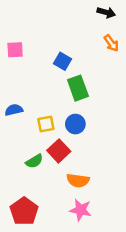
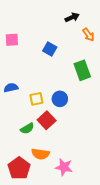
black arrow: (106, 12) -> (72, 17), moved, turned -40
green rectangle: (78, 88) -> (82, 70), moved
orange semicircle: (78, 180) -> (40, 154), moved

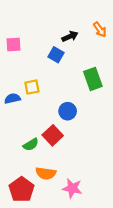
black arrow: (72, 17) -> (70, 36), moved
orange arrow: (88, 35) -> (100, 30), moved
yellow square: (36, 99) -> (32, 87), moved

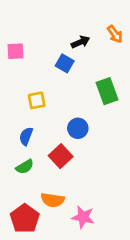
blue semicircle: (12, 99) -> (26, 136), moved, turned -56
green semicircle: (31, 145) -> (25, 167), moved

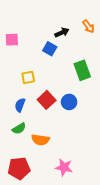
blue circle: (78, 128) -> (69, 102), moved
red square: (61, 156) -> (47, 100), moved
orange semicircle: (53, 200) -> (40, 140), moved
red pentagon: (25, 219) -> (19, 168), turned 30

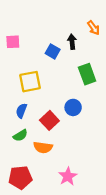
black arrow: (62, 32) -> (72, 42), moved, turned -72
yellow square: (28, 77) -> (30, 82), size x1.5
red square: (47, 100) -> (49, 120), moved
pink star: (64, 167) -> (68, 176), turned 30

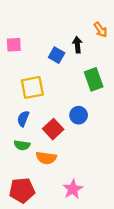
green semicircle: (20, 135) -> (22, 145), turned 40

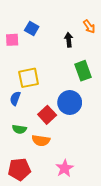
blue square: (57, 55) -> (32, 29), moved
blue circle: (79, 115) -> (70, 103), size x1.5
blue semicircle: (23, 119) -> (15, 98), moved

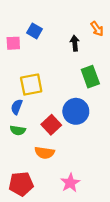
green semicircle: (19, 129) -> (18, 130), moved

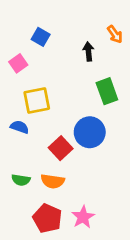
pink square: (13, 43) -> (18, 63), moved, turned -32
blue semicircle: (17, 107) -> (20, 127), turned 88
green semicircle: (18, 130) -> (21, 180), moved
red pentagon: (21, 184) -> (47, 218), moved, turned 30

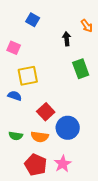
blue square: (41, 37) -> (33, 20), moved
pink square: (18, 63) -> (14, 48), turned -32
blue circle: (90, 132) -> (68, 128), moved

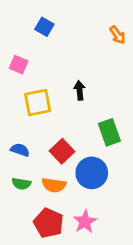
black arrow: (67, 39) -> (80, 90), moved
green rectangle: (81, 69) -> (109, 132), moved
blue semicircle: (15, 96) -> (20, 150), moved

